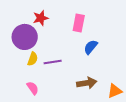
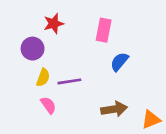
purple circle: (25, 37) -> (33, 49), size x0.7
pink semicircle: (33, 88) -> (48, 105), moved

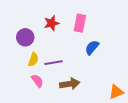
red star: (54, 24) -> (52, 23), moved
brown arrow: (114, 109) -> (70, 84), moved

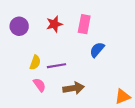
purple circle: (25, 37) -> (19, 26), moved

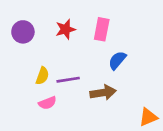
pink semicircle: (39, 85) -> (47, 103), turned 104
brown arrow: (74, 88) -> (103, 93), moved

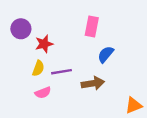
red star: (66, 29) -> (44, 44), moved

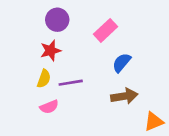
pink rectangle: (92, 26) -> (105, 30), turned 36
purple circle: (21, 29) -> (57, 20), moved
brown arrow: (93, 83) -> (124, 96), moved

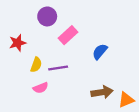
pink rectangle: (105, 30) -> (68, 35), moved
red star: (51, 51) -> (18, 43), moved
brown arrow: (124, 96) -> (102, 92), moved

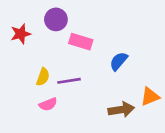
pink rectangle: (68, 35) -> (81, 42), turned 60
red star: (18, 43) -> (21, 34), moved
orange triangle: (126, 100) -> (150, 96), moved

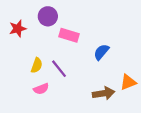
purple line: (69, 81) -> (59, 69), turned 60

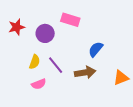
purple circle: (48, 16) -> (45, 33), moved
pink rectangle: (69, 35) -> (70, 20), moved
brown arrow: (104, 93) -> (85, 72), moved

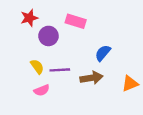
red star: (17, 27) -> (29, 18), moved
yellow semicircle: (35, 62) -> (37, 67), turned -56
purple line: (56, 65) -> (60, 70), turned -54

